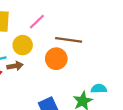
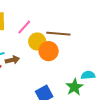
pink line: (37, 22) -> (24, 27), moved
yellow circle: (23, 45) -> (37, 41), moved

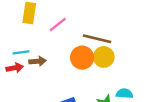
yellow circle: (37, 41) -> (104, 57), moved

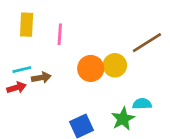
pink line: (58, 25) -> (60, 34), turned -42
brown line: (97, 39) -> (147, 43), moved, turned -40

